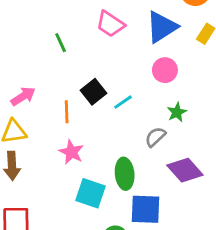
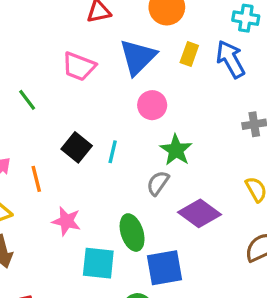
cyan line: (123, 102) -> (113, 152), turned -30
orange line: (67, 112) -> (36, 179), moved
green star: (177, 112) -> (176, 150), size x1.4

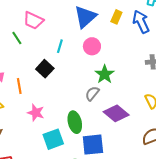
pink trapezoid: (79, 66) -> (33, 20), moved
cyan line: (113, 152) -> (60, 46), moved
cyan square: (98, 263) -> (53, 139), turned -30

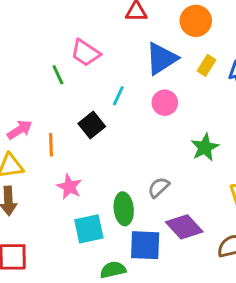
green star: (105, 74) -> (205, 147), moved
gray semicircle: (92, 93) -> (159, 187), moved
purple diamond: (116, 113) -> (184, 227), moved

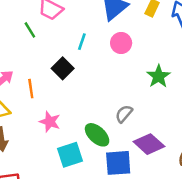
green ellipse: (124, 209) -> (97, 135), turned -35

